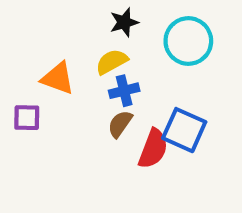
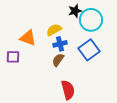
black star: (124, 22) -> (75, 11), moved
blue square: (184, 130) -> (89, 50), moved, turned 30
red semicircle: (153, 149) -> (68, 90), moved, turned -36

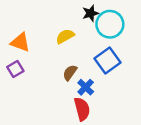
orange triangle: (28, 38) -> (20, 42), moved
blue cross: (60, 44) -> (86, 87), moved, turned -32
purple square: (13, 57) -> (15, 69), turned -32

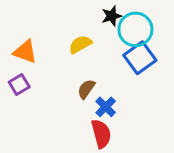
blue square: (107, 61) -> (140, 58), moved

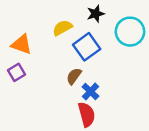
cyan circle: (135, 29) -> (130, 32), moved
yellow semicircle: (80, 44) -> (62, 28), moved
blue square: (140, 58) -> (87, 47), moved

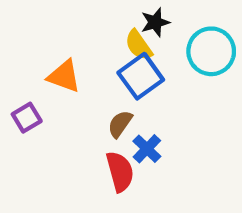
yellow semicircle: (62, 28) -> (139, 45), moved, turned -96
orange triangle: (22, 44) -> (64, 76), moved
red semicircle: (87, 114) -> (120, 172), moved

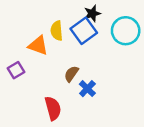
yellow semicircle: (139, 45) -> (57, 31), moved, turned 30
blue square: (141, 76) -> (84, 31), moved
red semicircle: (120, 172) -> (53, 108), moved

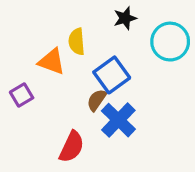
blue square: (84, 31) -> (112, 75), moved
blue cross: (87, 89) -> (118, 120), size x1.5
red semicircle: (53, 108) -> (72, 147), turned 40

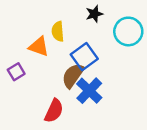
brown semicircle: (97, 100) -> (73, 76), size x1.5

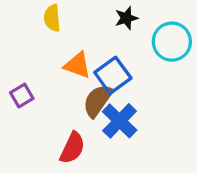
yellow semicircle: (58, 31) -> (52, 18), moved
orange triangle: (39, 47) -> (77, 65), moved

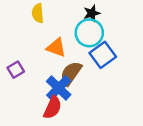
cyan circle: (172, 42) -> (89, 33), moved
blue square: (113, 75) -> (103, 55), moved
blue cross: (120, 121) -> (59, 88), moved

